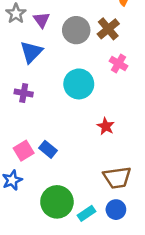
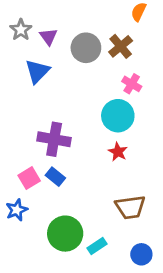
cyan circle: (79, 84) -> (118, 116), moved
purple cross: (24, 93) -> (54, 139), moved, size x1.6
blue circle: (116, 210) -> (141, 254), moved

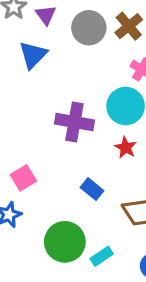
purple cross: (54, 139) -> (74, 122), moved
blue rectangle: (55, 177) -> (92, 189), moved

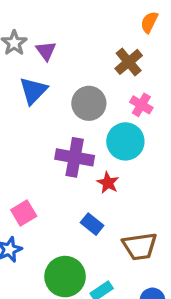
gray circle: (89, 28) -> (89, 103), moved
red star: (126, 148) -> (108, 183), moved

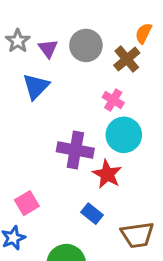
orange semicircle: (149, 22) -> (144, 33), moved
gray circle: (89, 103) -> (86, 45), moved
pink cross: (141, 105) -> (113, 100), moved
red star: (108, 183) -> (107, 174), size x1.4

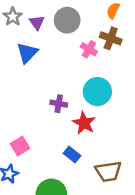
brown cross: (127, 59) -> (111, 38), moved, turned -30
pink cross: (113, 100) -> (89, 49), moved
purple cross: (75, 150) -> (59, 104), size x0.6

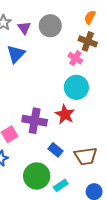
pink cross: (89, 49) -> (75, 58), moved
purple cross: (59, 104) -> (35, 121), moved, size x1.6
blue rectangle: (72, 154) -> (55, 150), moved

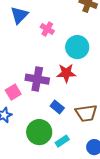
pink cross: (75, 58) -> (47, 29), moved
red star: (65, 114) -> (66, 73), turned -30

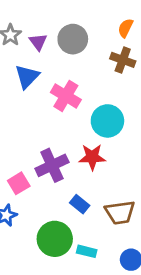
pink cross: (47, 29) -> (66, 96), size x1.5
purple cross: (37, 79) -> (52, 165), turned -35
cyan rectangle: (62, 141) -> (87, 251), turned 48

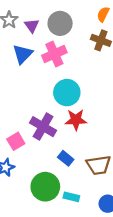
pink cross: (66, 96) -> (54, 54), moved, turned 35
cyan circle: (107, 121) -> (67, 93), moved
purple cross: (52, 165) -> (43, 127), turned -35

